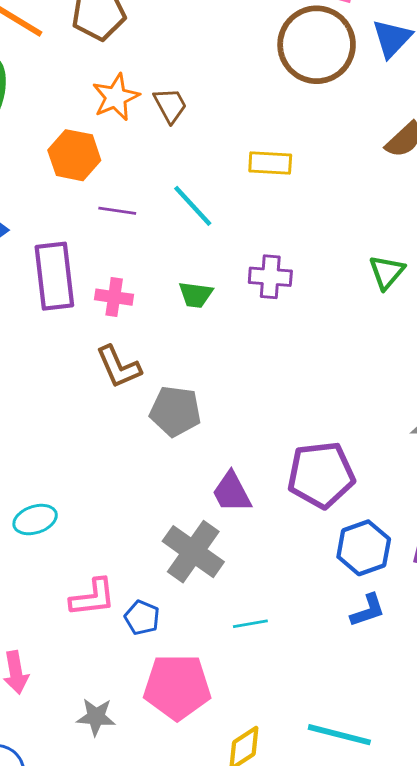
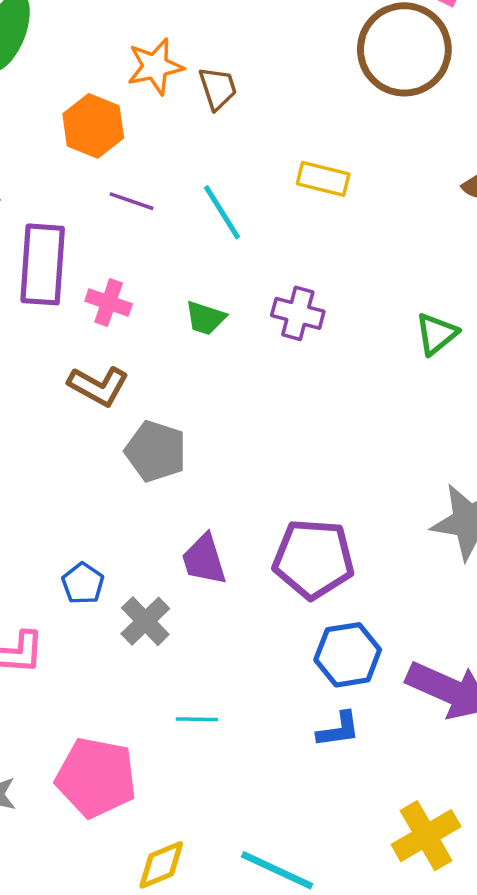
brown L-shape: (119, 367) -> (98, 386), turned -48
gray cross: (193, 552) -> (145, 621), size x0.7
blue pentagon: (142, 618) -> (83, 583), moved

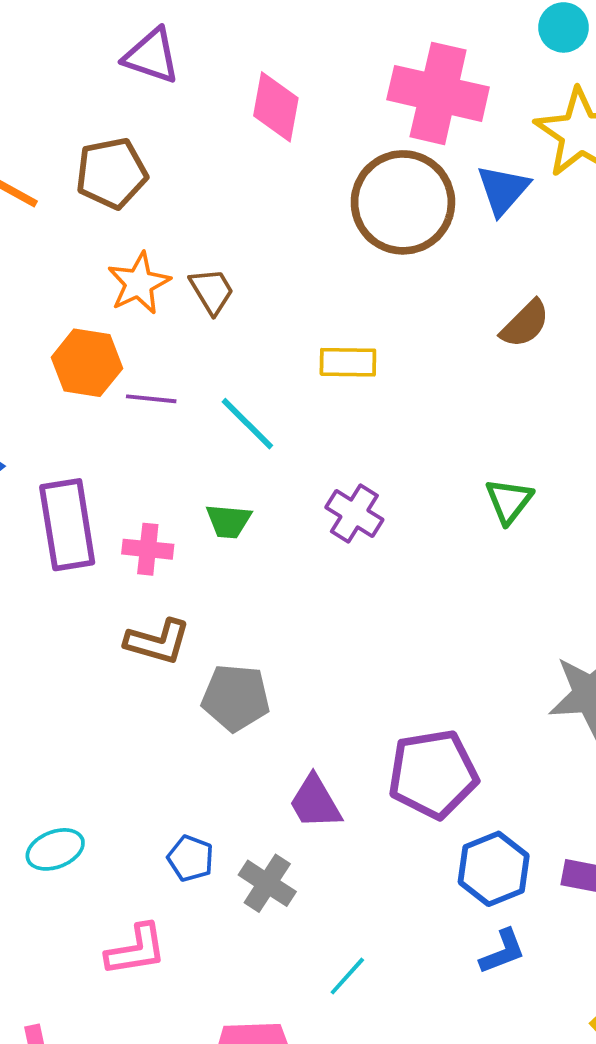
purple line: (132, 201) -> (151, 399), moved
purple cross: (298, 313) -> (354, 514), turned 30
green trapezoid: (205, 318) -> (229, 521), moved
cyan line: (197, 719) -> (347, 976), turned -36

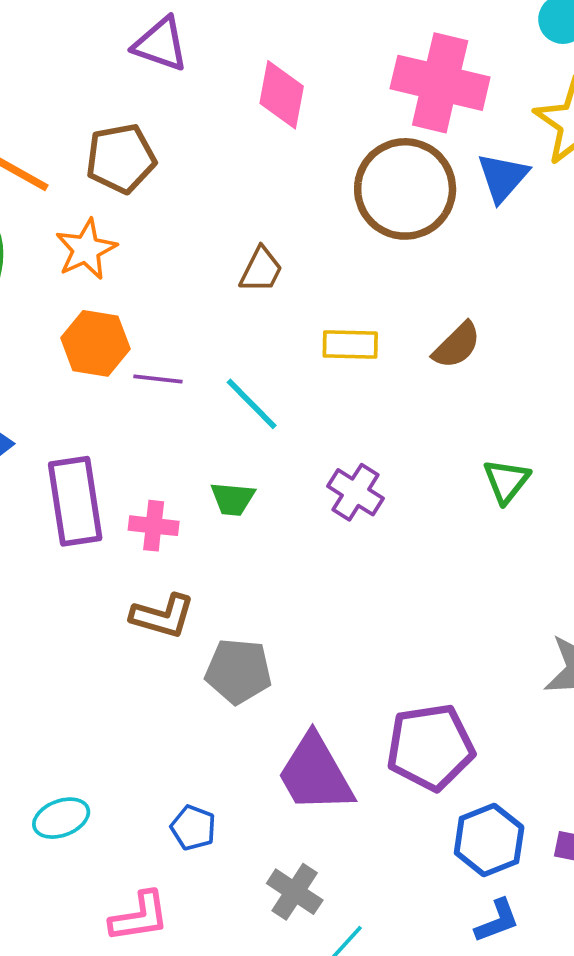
orange star: (139, 283) -> (86, 249), moved
brown trapezoid: (212, 291) -> (261, 270), moved, turned 57
brown semicircle: (525, 324) -> (457, 345), moved
purple trapezoid: (315, 802) -> (315, 774), size x1.5
gray cross: (267, 883) -> (295, 892), moved

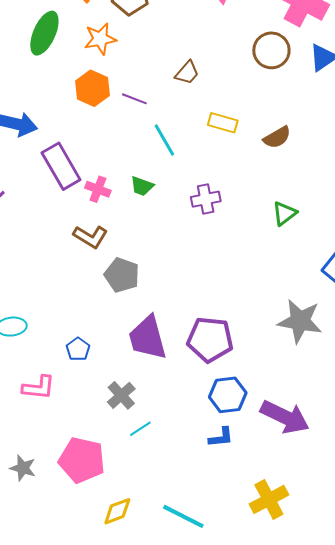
brown circle: (405, 189) -> (271, 50), size x0.7
purple line: (158, 379) -> (134, 99), moved
purple cross: (355, 492) -> (206, 199), turned 32
purple rectangle: (75, 501) -> (61, 166), turned -36

